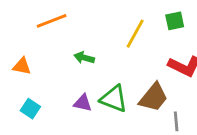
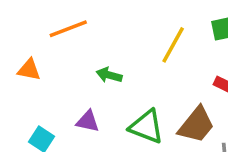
orange triangle: (22, 66) -> (29, 70), moved
purple triangle: (83, 103) -> (88, 121), moved

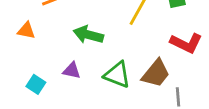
green arrow: (109, 75) -> (88, 35), size x1.5

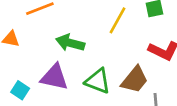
purple triangle: (72, 71) -> (54, 77), size x1.6

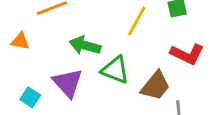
purple triangle: (54, 77) -> (68, 83), turned 36
green triangle: (98, 81) -> (115, 70), moved

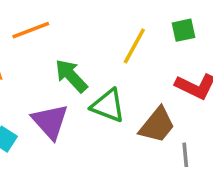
green arrow: (85, 45) -> (71, 76), turned 32

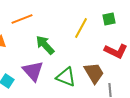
green triangle: (108, 106) -> (66, 77), moved
brown trapezoid: (157, 125) -> (94, 73), turned -70

